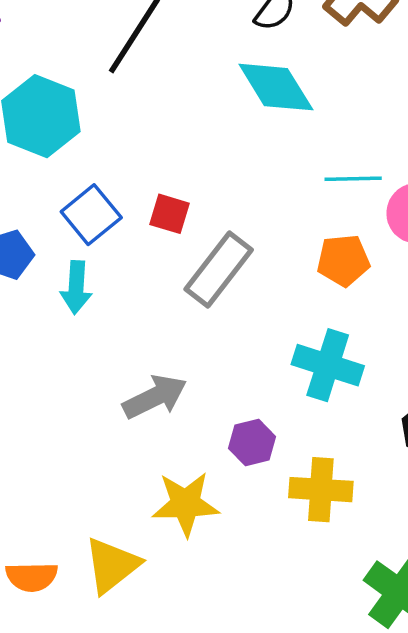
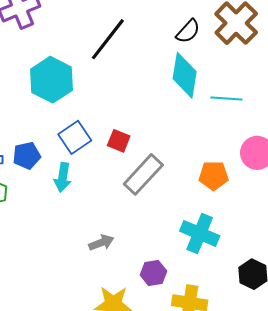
cyan diamond: (276, 87) -> (185, 75), turned 36
cyan line: (353, 179) -> (226, 98), moved
gray arrow: (155, 397) -> (101, 243), size x0.7

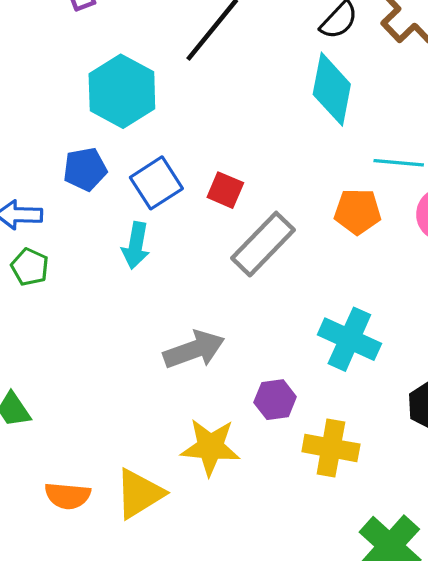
cyan line: (226, 98) -> (399, 163), moved
blue pentagon: (27, 156) -> (85, 169), moved
orange pentagon: (214, 176) -> (358, 212), moved
gray arrow: (101, 243) -> (194, 350), size x1.5

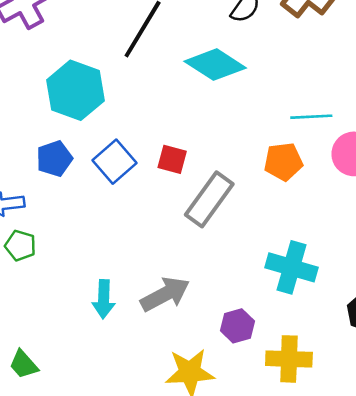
cyan diamond: (332, 89) -> (215, 65), moved, turned -60
cyan arrow: (136, 245) -> (104, 299), moved

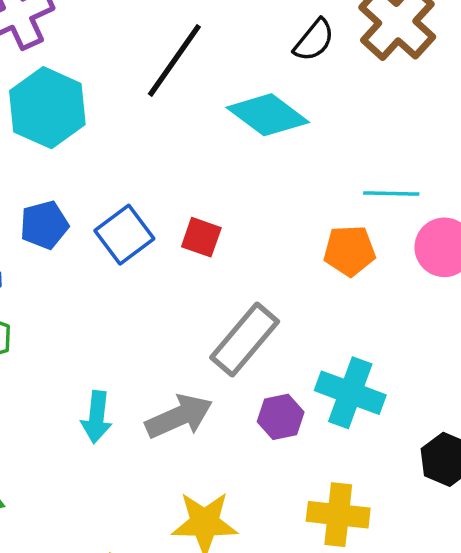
cyan hexagon: (76, 90) -> (47, 108), moved
gray rectangle: (209, 199) -> (245, 340), moved
purple hexagon: (237, 326) -> (281, 417), moved

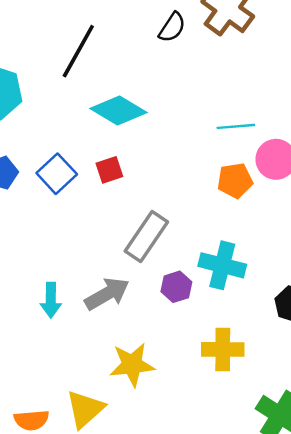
cyan diamond: (268, 115) -> (118, 111), moved
red square: (201, 237) -> (109, 170), turned -32
orange pentagon: (349, 251) -> (235, 181), moved

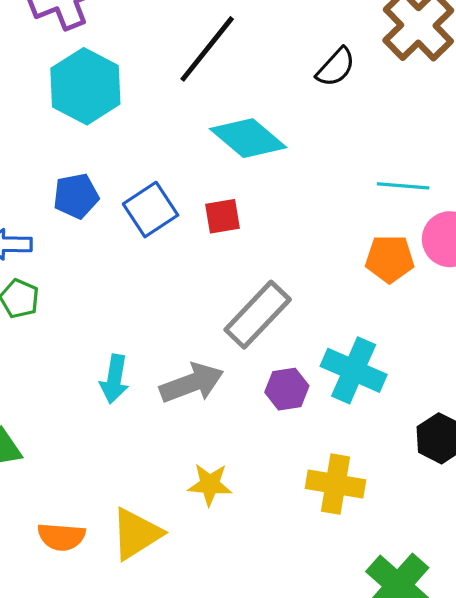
black semicircle: (172, 27) -> (336, 67), moved
yellow star: (132, 365) -> (210, 484), size x0.7

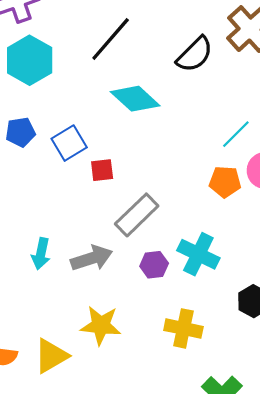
black semicircle: (336, 67) -> (195, 54), size x1.4
cyan line: (403, 186) -> (236, 134), turned -52
red square: (223, 216) -> (102, 170), moved
yellow star: (210, 484) -> (101, 325), size x1.4

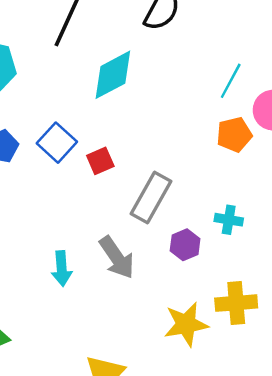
cyan diamond: (135, 99) -> (113, 75), turned -54
cyan cross: (198, 254) -> (229, 220), size x0.6
gray arrow: (92, 258) -> (117, 257), turned 90
yellow star: (101, 325) -> (186, 324), moved

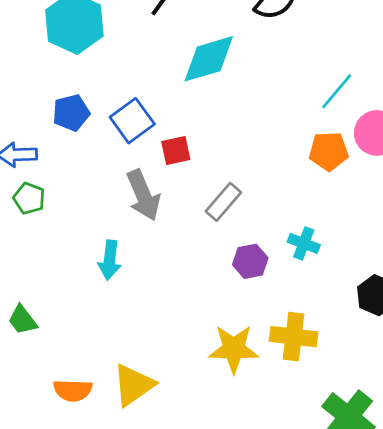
gray rectangle: (151, 197) -> (223, 202), size x0.7
gray arrow: (117, 257) -> (143, 195), moved

